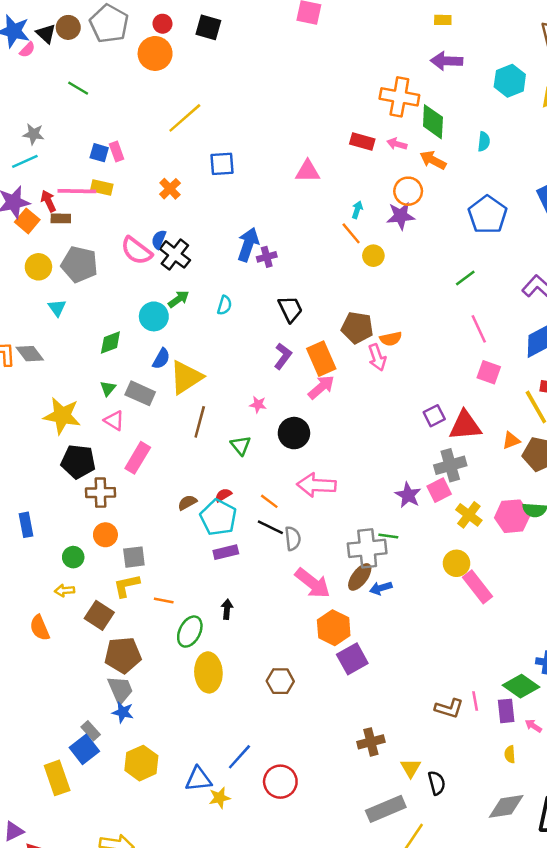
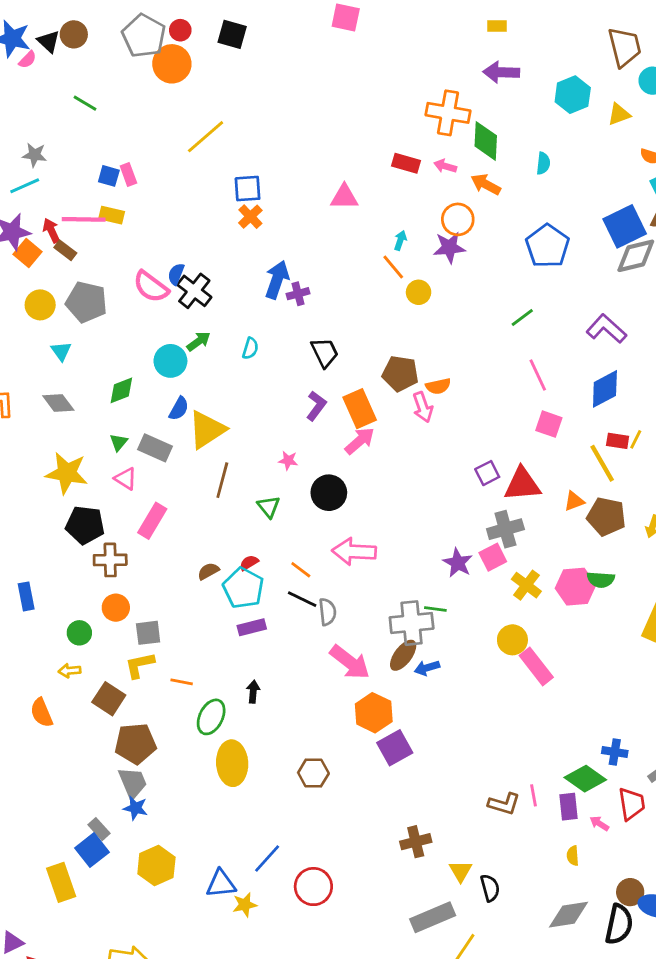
gray pentagon: (109, 24) -> (144, 36), moved
orange cross: (170, 189) -> (250, 217), moved
brown rectangle: (61, 218) -> (65, 250), turned 36
gray diamond: (30, 354) -> (58, 403), moved

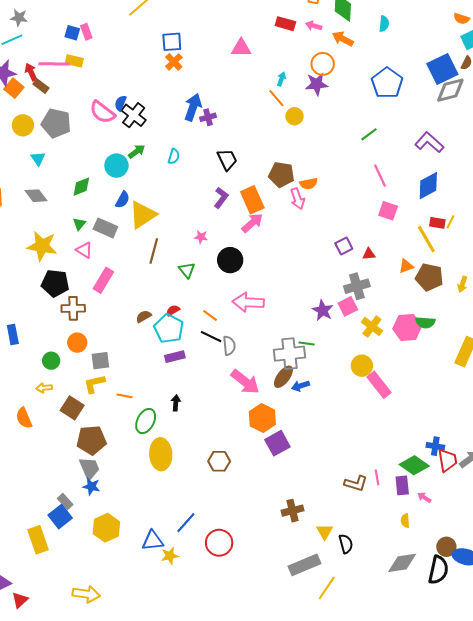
red triangle: (522, 484) -> (369, 254), size x0.5
red trapezoid: (632, 804) -> (447, 460), moved

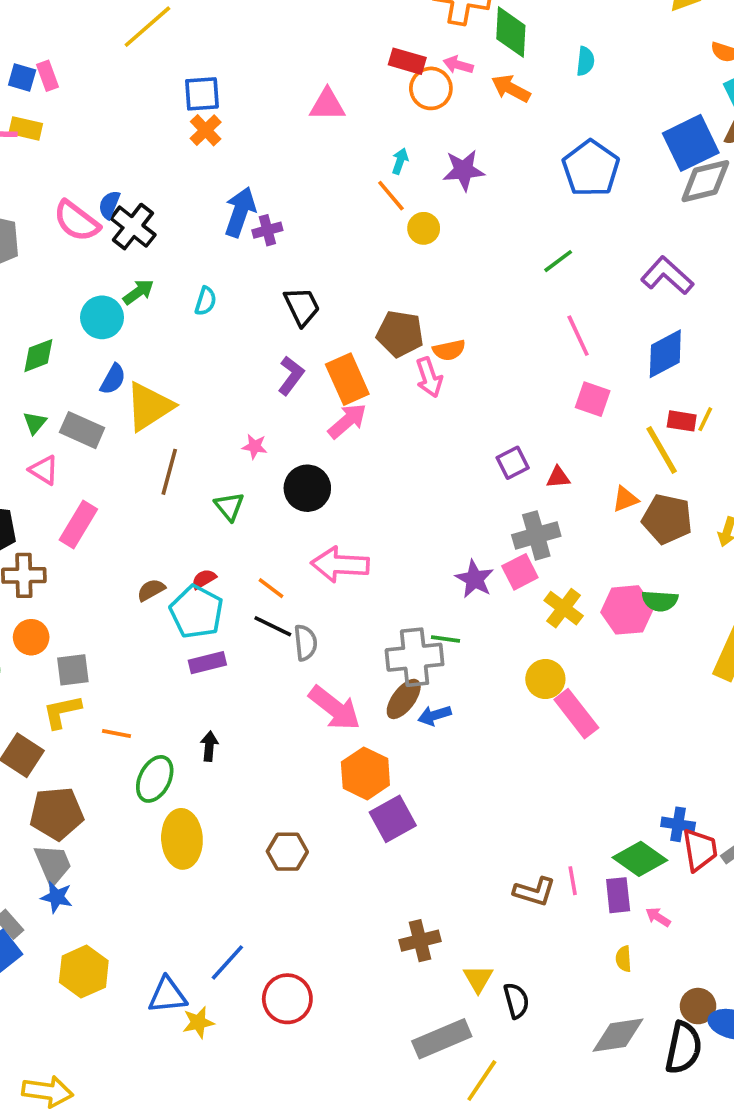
orange circle: (323, 64) -> (431, 88), moved

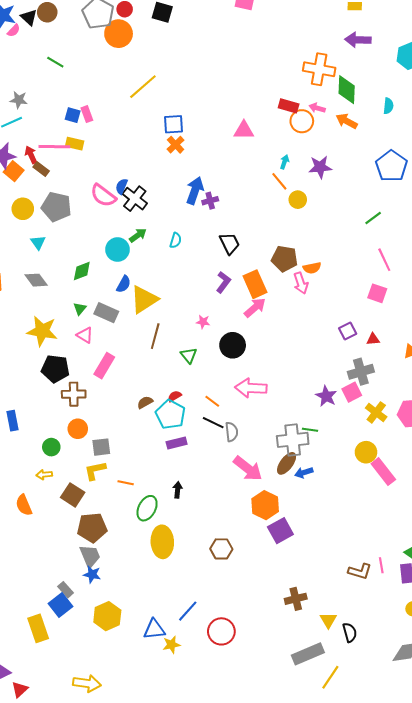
pink square: (593, 399) -> (377, 293), moved

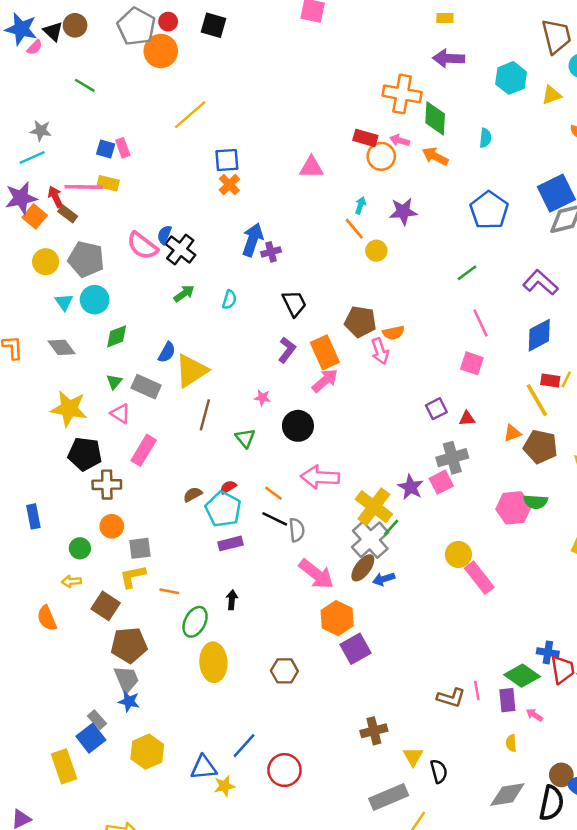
cyan circle: (117, 250) -> (95, 300), moved
yellow cross: (376, 412) -> (374, 507), moved, size x1.4
green line: (310, 430) -> (391, 527), turned -56
gray cross: (293, 440) -> (370, 540), turned -36

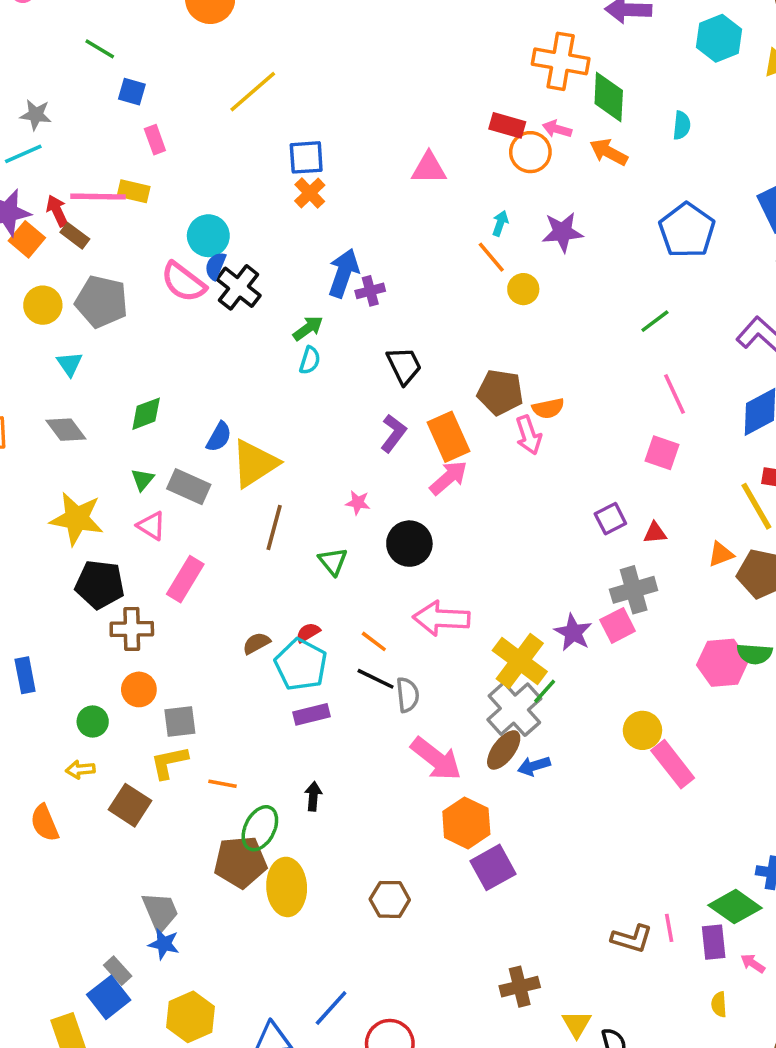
blue square: (106, 149) -> (132, 92), moved
green arrow: (184, 294) -> (308, 328), moved
cyan circle: (95, 300) -> (208, 236), moved
brown pentagon: (129, 645) -> (240, 862), moved

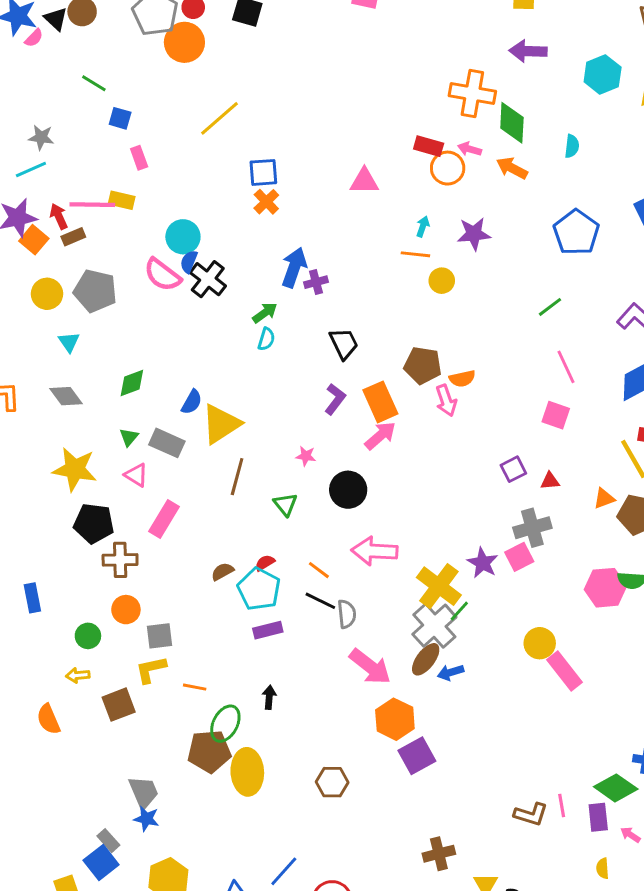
brown rectangle: (75, 236) -> (73, 237), turned -60
orange line: (491, 257) -> (415, 254), turned -44
brown square: (130, 805) -> (119, 705), turned 36

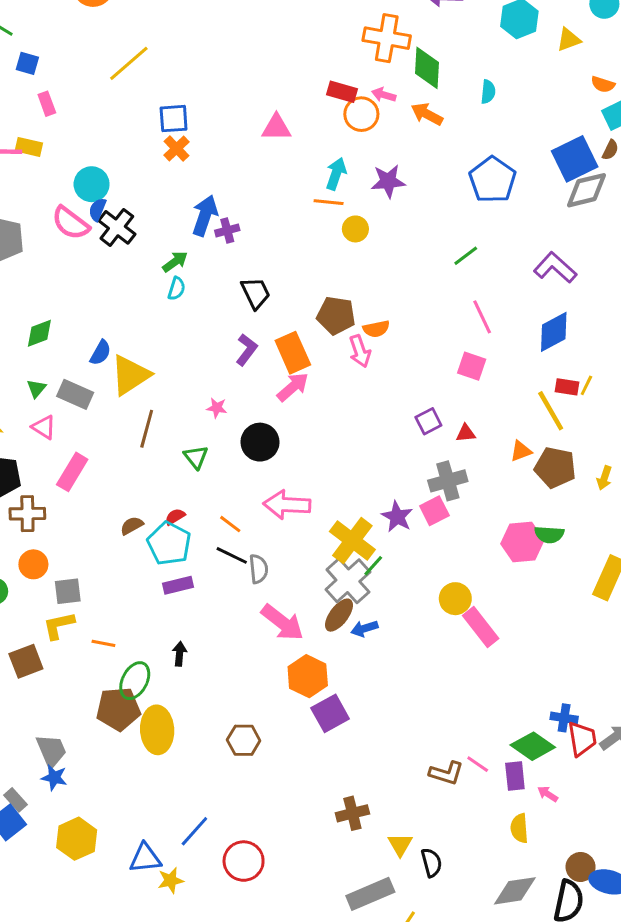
cyan arrow: (423, 227) -> (336, 174), size x1.5
pink line: (562, 805) -> (478, 764), turned -45
yellow semicircle: (603, 868) -> (519, 828), size x1.4

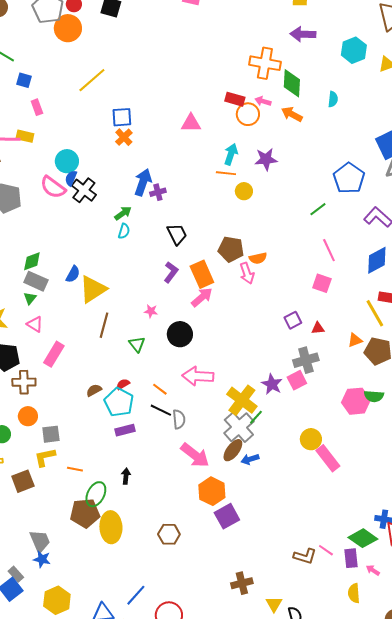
blue pentagon: (493, 180) -> (349, 178), moved
gray rectangle: (75, 394) -> (36, 281), moved

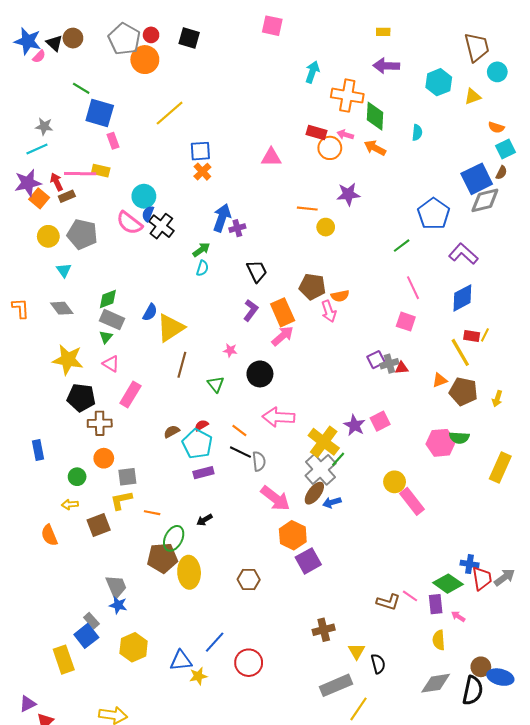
blue square: (24, 80) -> (100, 113), size x1.8
cyan arrow: (231, 154) -> (312, 72), moved
gray cross: (306, 360) -> (389, 364), moved, size x0.7
black arrow: (126, 476) -> (204, 520), turned -126

